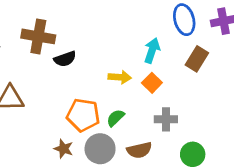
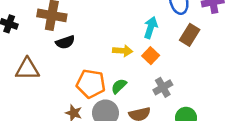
black semicircle: (65, 59) -> (65, 42), moved
gray cross: (166, 119) -> (163, 87), turned -30

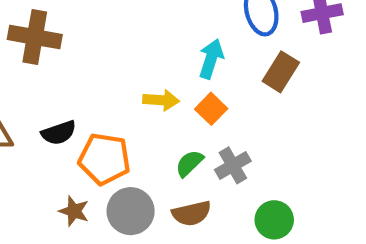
black semicircle: (65, 42) -> (59, 133), moved
green semicircle: (119, 86) -> (189, 163), moved

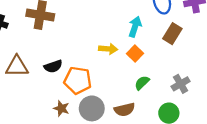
green semicircle: (189, 163) -> (142, 83), moved
gray cross: (233, 165) -> (181, 84), moved

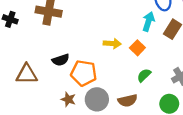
cyan arrow: (135, 27) -> (148, 22), moved
brown triangle: (17, 66) -> (27, 74), moved

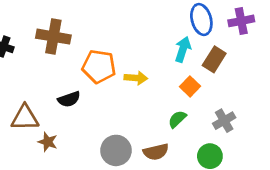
orange square: (137, 48) -> (190, 86), moved
orange pentagon: (84, 73) -> (99, 66), moved
brown star: (68, 99) -> (48, 142), moved

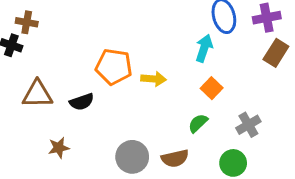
brown cross: (53, 37) -> (27, 22), moved, size x0.6
brown rectangle: (214, 59) -> (276, 53), moved
brown triangle: (25, 118) -> (37, 94), moved
brown star: (48, 142) -> (59, 148), turned -30

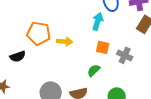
orange square: (212, 88) -> (103, 47), turned -32
gray cross: (248, 125) -> (125, 55), moved, turned -35

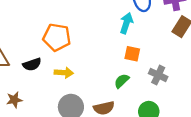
yellow arrow: (65, 41) -> (64, 73), moved
gray cross: (125, 55) -> (158, 75), moved

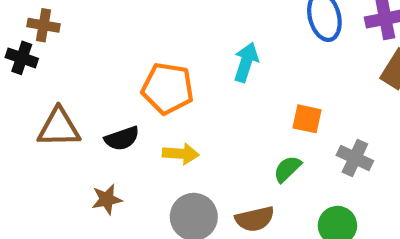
cyan arrow: (126, 23) -> (246, 62), moved
brown star: (14, 100) -> (107, 199), moved

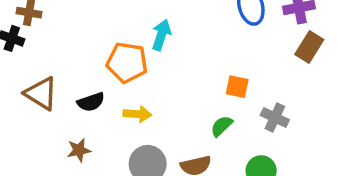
cyan arrow: (246, 62) -> (161, 35), moved
brown triangle: (59, 128) -> (41, 93), turned 33

